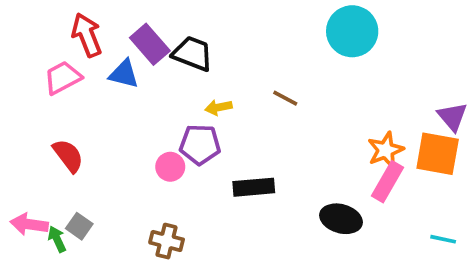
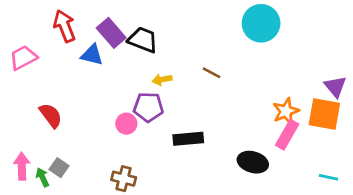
pink trapezoid: (63, 78) -> (23, 58), moved
pink arrow: (29, 224) -> (22, 166), turned 80

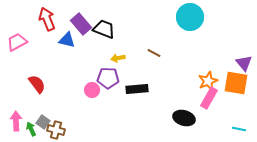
black rectangle: (188, 139) -> (137, 89), moved
brown cross: (124, 179) -> (56, 130), moved

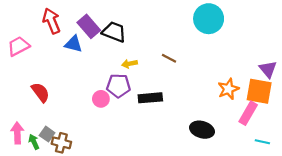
pink rectangle: (209, 98) -> (248, 113), moved

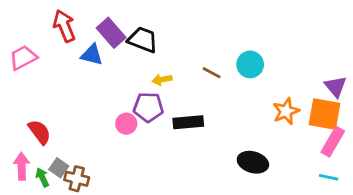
cyan circle: (209, 19) -> (250, 64), moved, size x0.7
red semicircle: (40, 92) -> (40, 132), moved
pink rectangle: (248, 113) -> (333, 142), moved

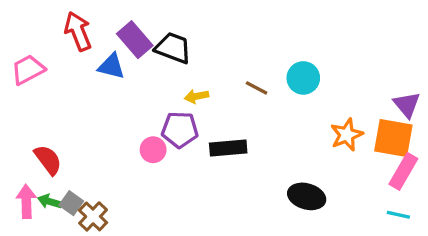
green arrow: (42, 177) -> (50, 201), moved, turned -48
brown cross: (77, 179) -> (93, 216), turned 30

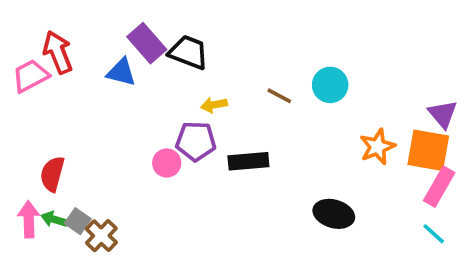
red arrow: (78, 31) -> (58, 52), moved
red semicircle: (48, 160) -> (52, 174), turned -128
cyan line: (398, 215) -> (434, 234), turned 30

